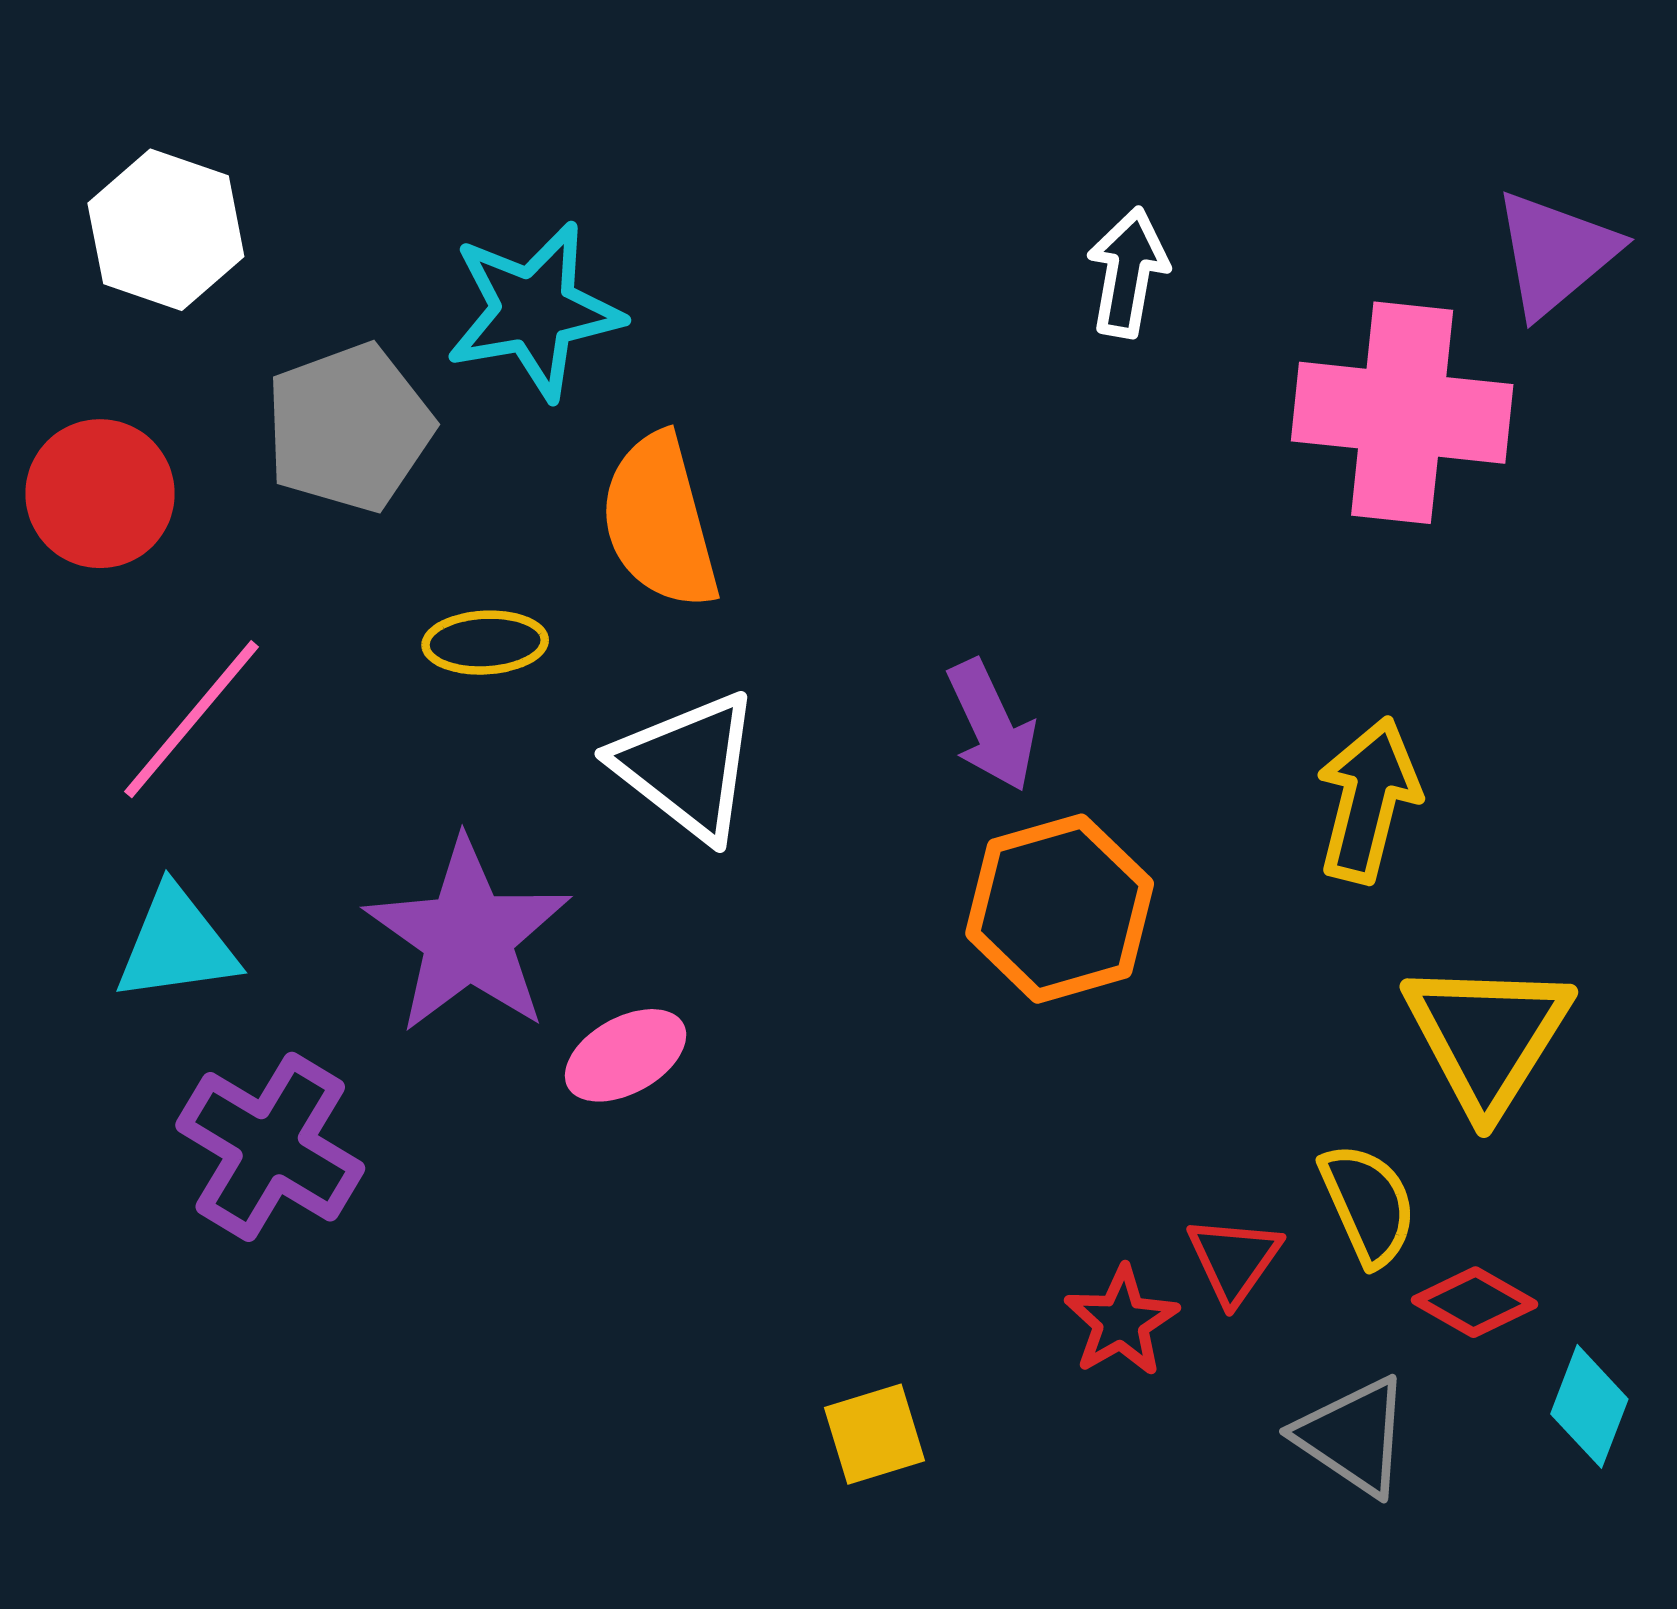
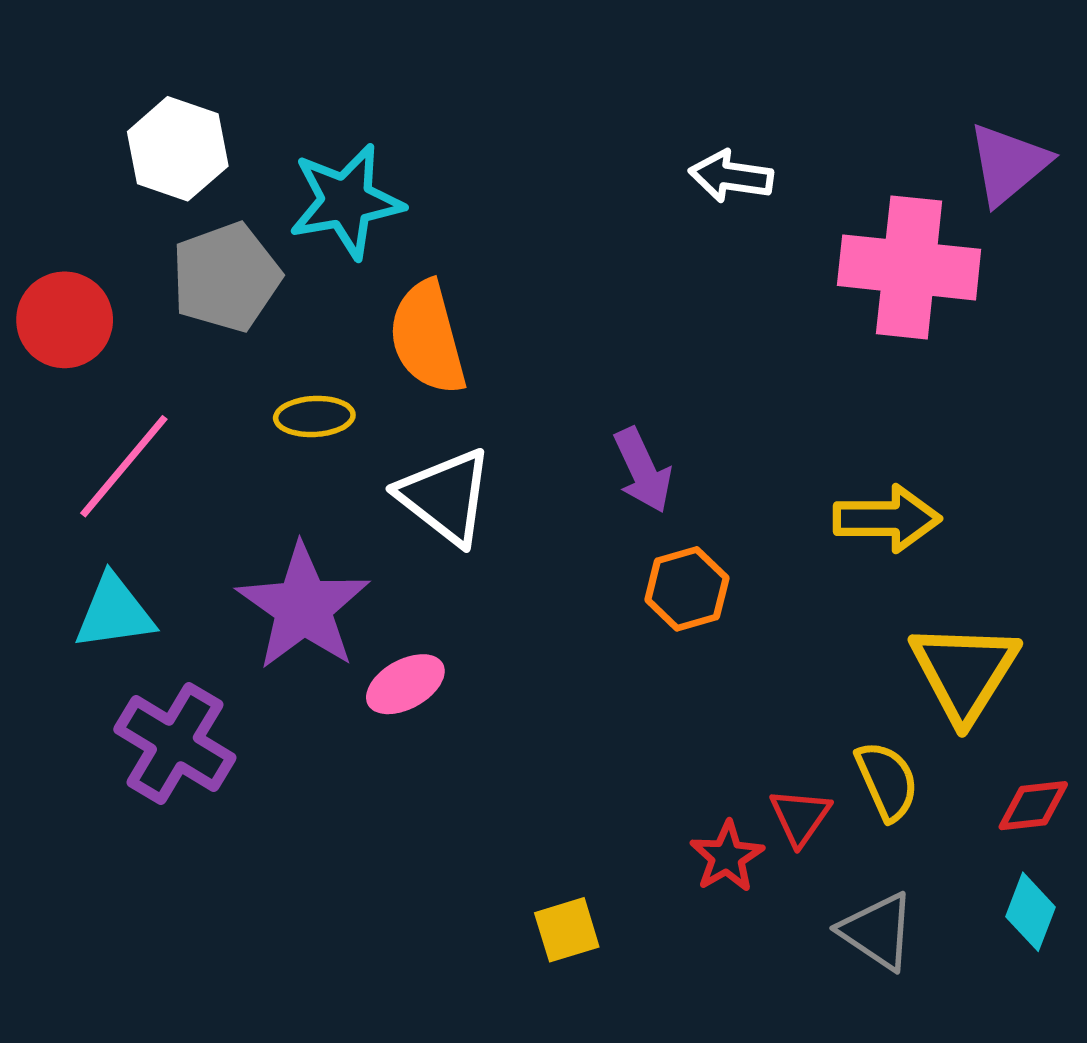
white hexagon: (166, 230) -> (178, 149), moved
white arrow: (1128, 272) -> (731, 176), turned -92
yellow arrow: (1368, 800) -> (887, 519), turned 76
orange hexagon: (1060, 909) -> (687, 589), size x0.7
red diamond: (1474, 1302) -> (1033, 806), moved, turned -36

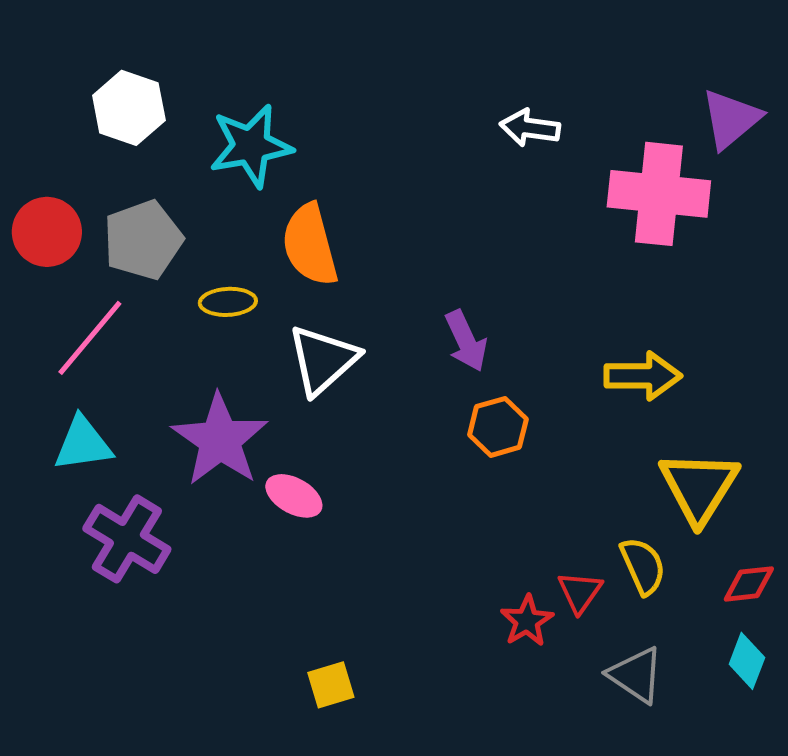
gray pentagon: (226, 277) -> (143, 240), moved
white triangle: (445, 497) -> (323, 360), turned 40
pink ellipse: (405, 684) -> (294, 496), turned 58
yellow square: (567, 930) -> (331, 685), moved

